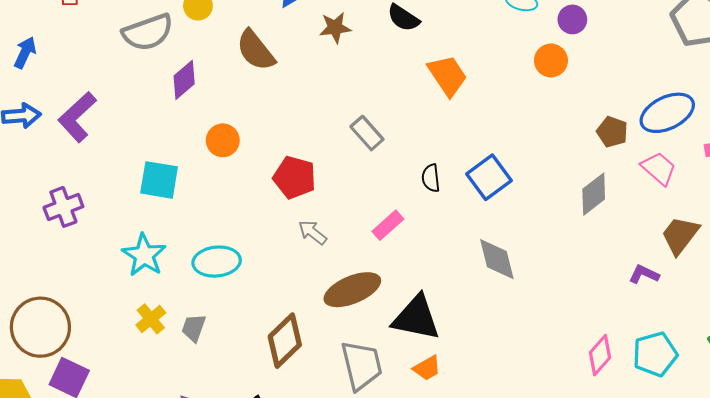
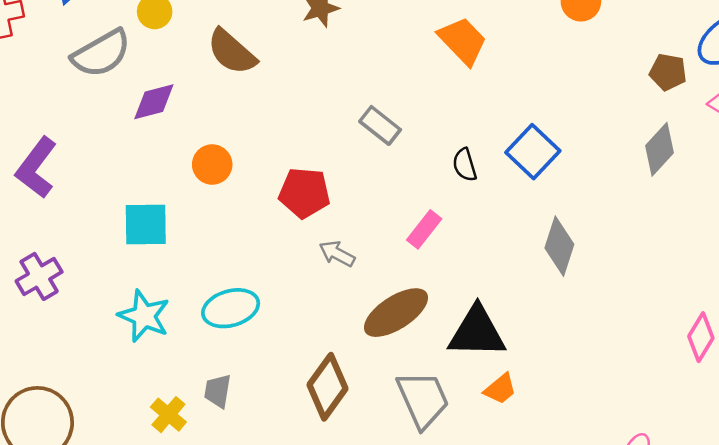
purple diamond: (184, 80) -> (154, 102), turned 36
gray diamond: (497, 259) -> (559, 246), turned 42
yellow cross: (151, 319) -> (168, 415), moved

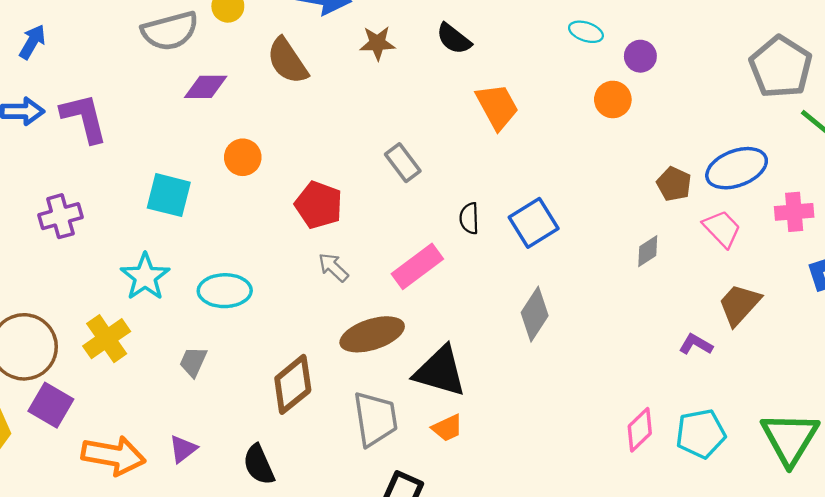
gray diamond: (659, 149) -> (648, 251), size x0.7
purple L-shape: (36, 168) -> (84, 118), turned 114
pink rectangle: (424, 229) -> (417, 266), size x1.4
yellow cross: (168, 415) -> (107, 339), moved, size x1.4

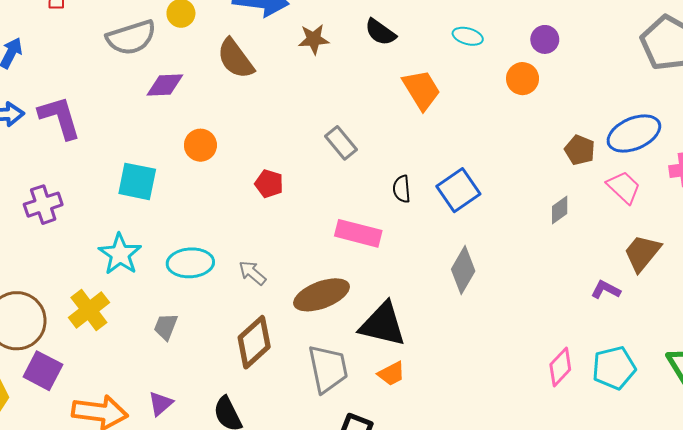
cyan ellipse: (586, 32) -> (468, 36), moved
red pentagon: (319, 205) -> (269, 184), size x0.7
pink rectangle: (417, 266) -> (358, 233), turned 54
gray arrow: (333, 267) -> (252, 273), moved

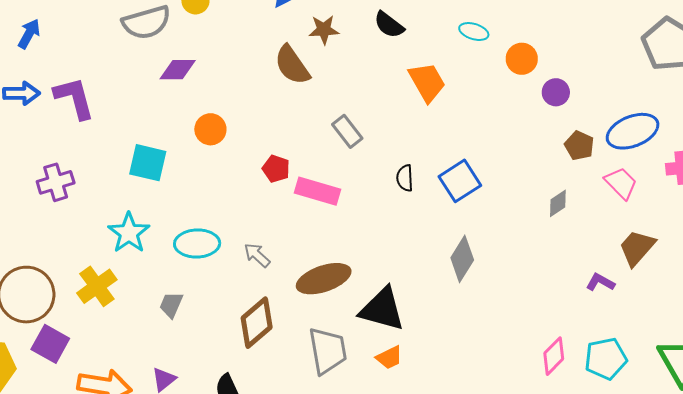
purple circle: (545, 39) -> (556, 92), moved
brown semicircle: (235, 59) -> (292, 65), moved
orange circle: (523, 79) -> (522, 59), moved
pink rectangle: (358, 233) -> (318, 191), moved

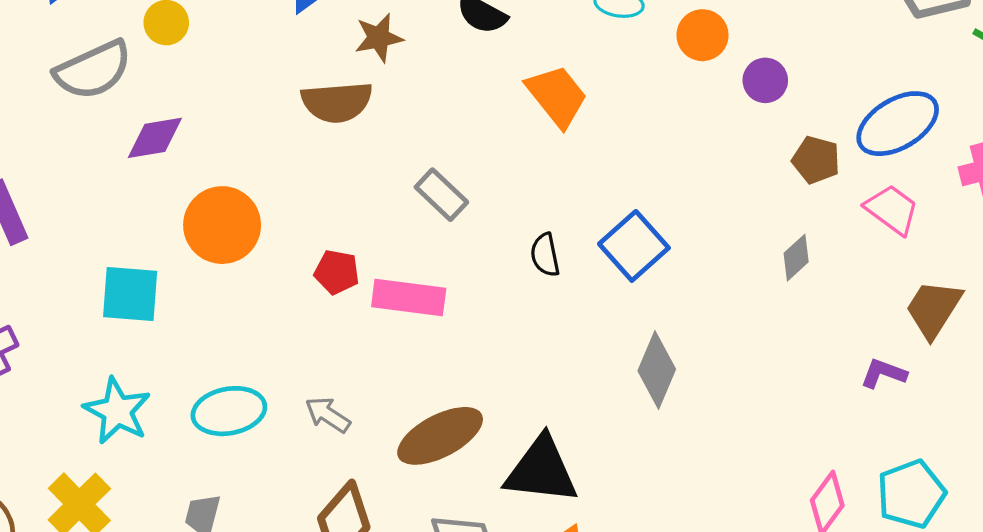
brown semicircle: (292, 65) -> (337, 102), turned -51
orange circle: (210, 129) -> (222, 225), size x1.5

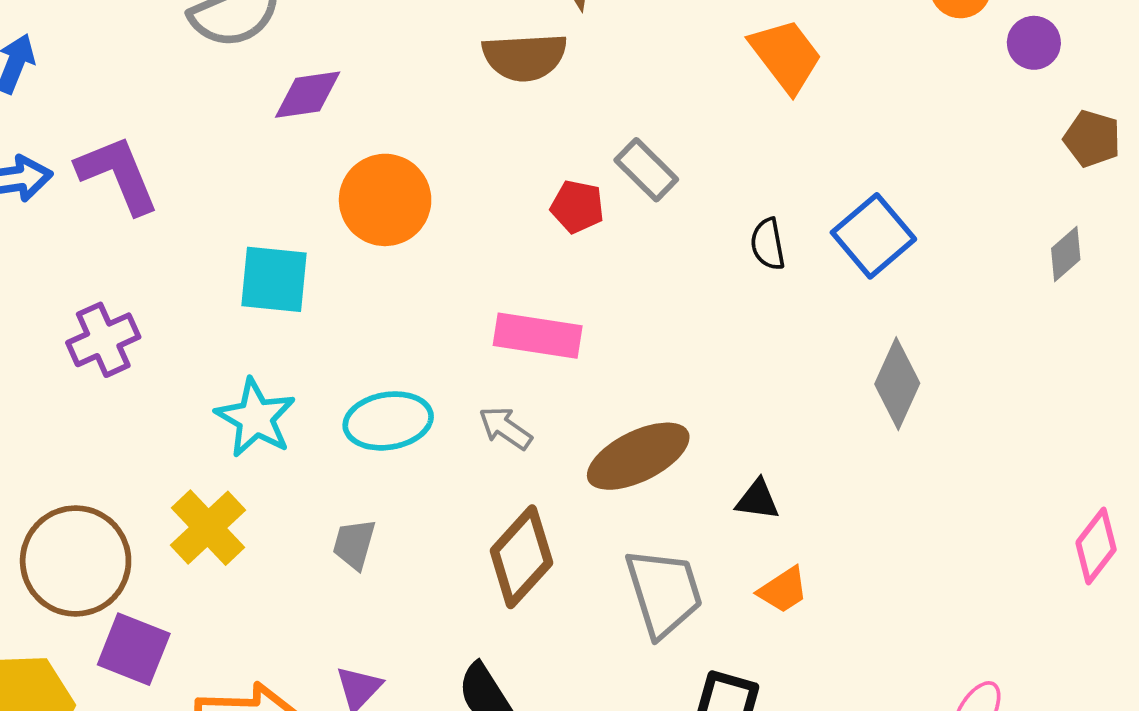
red pentagon: (337, 272) -> (577, 207), moved
pink rectangle: (409, 298) -> (538, 336), moved
black triangle: (541, 470) -> (758, 500), size x0.5

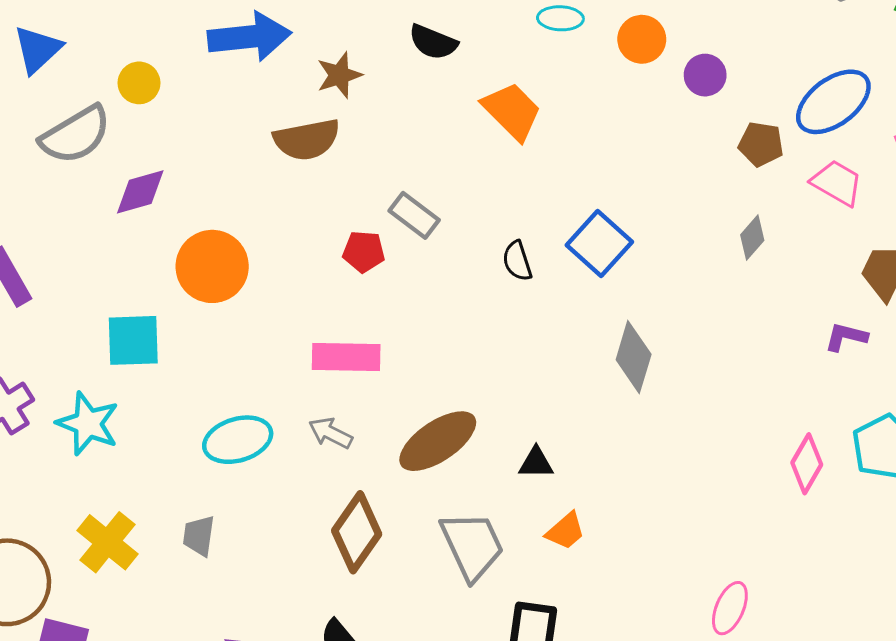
cyan star: (255, 418) -> (88, 424), moved
gray trapezoid: (354, 544) -> (199, 536), moved

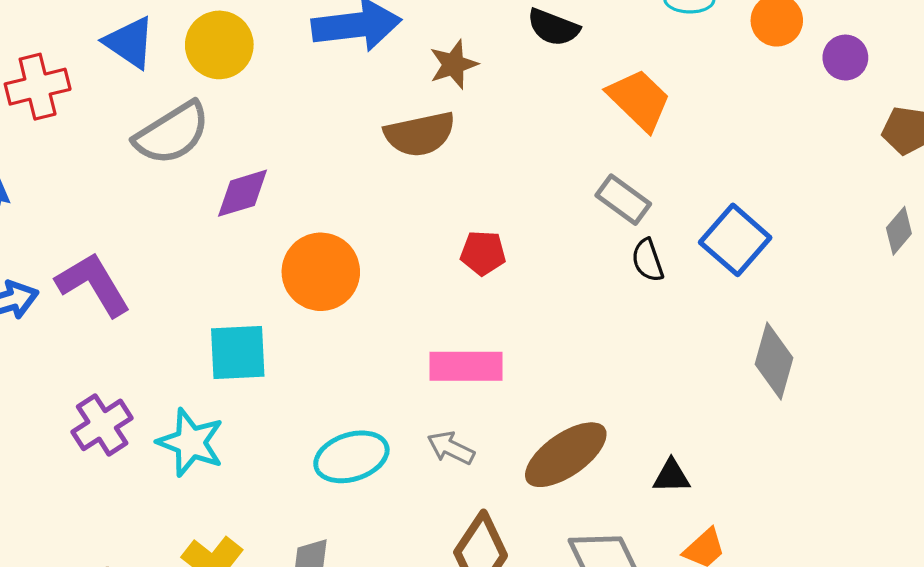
blue triangle: (37, 49) -> (130, 42), turned -42
yellow circle: (139, 83) -> (219, 45), moved, size x1.5
gray rectangle: (414, 215) -> (623, 200), moved

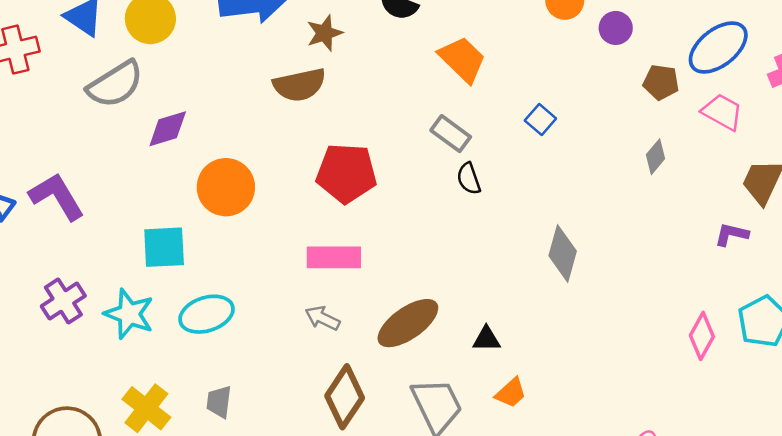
blue square: (735, 240) -> (540, 120), moved, size x0.6
red pentagon: (483, 253) -> (346, 173), size x1.8
cyan ellipse: (351, 457) -> (206, 314), moved

